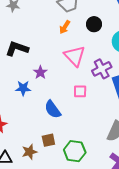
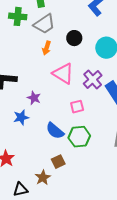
green hexagon: (75, 151) -> (79, 137), moved

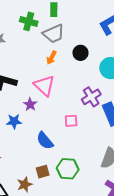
pink triangle: (63, 73) -> (44, 86), moved
green hexagon: (79, 137) -> (68, 169), moved

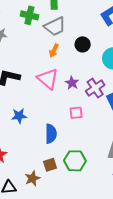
purple star: (30, 104) -> (72, 83), moved
blue semicircle: (45, 141) -> (51, 134), turned -138

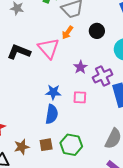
pink triangle: (48, 79) -> (48, 48), moved
blue star: (19, 116) -> (53, 92), moved
brown star: (32, 178) -> (22, 147), moved

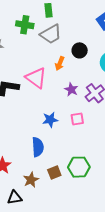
orange arrow: (67, 32) -> (60, 63), moved
blue semicircle: (52, 114) -> (38, 147), moved

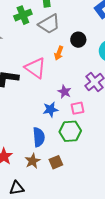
green cross: (25, 25) -> (23, 15), turned -30
purple star: (71, 89) -> (64, 92), moved
green hexagon: (79, 167) -> (70, 131), moved
brown star: (31, 180) -> (33, 161), moved

